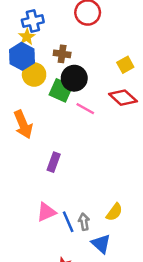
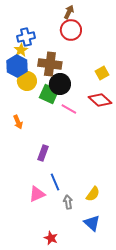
brown cross: (62, 54) -> (50, 64), size x1.6
orange arrow: (23, 124) -> (18, 122), size x0.6
blue line: (68, 222) -> (55, 182), moved
blue triangle: (101, 244) -> (92, 223), moved

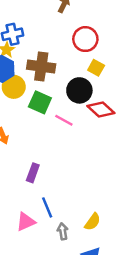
red circle: (71, 30) -> (85, 39), moved
yellow square: (102, 73) -> (96, 68), moved, turned -32
black circle: (60, 84) -> (79, 90), moved

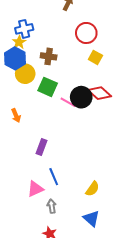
brown cross: (41, 67) -> (49, 56), size x0.7
black circle: (79, 90) -> (81, 97), moved
gray arrow: (63, 231) -> (52, 206), moved

